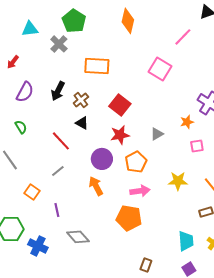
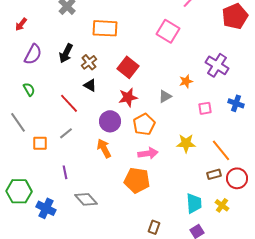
orange star: (187, 122) -> (186, 81), moved
orange square: (32, 192) -> (40, 143), moved, turned -35

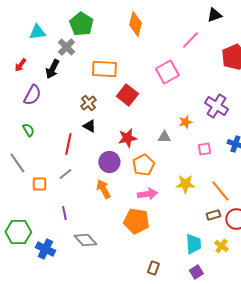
pink square: (168, 31) -> (167, 72), turned 30
black arrow: (66, 53) -> (52, 69), moved
red square: (128, 67) -> (127, 95), moved
gray triangle: (165, 96) -> (164, 137), turned 32
red line: (69, 103) -> (68, 144), turned 55

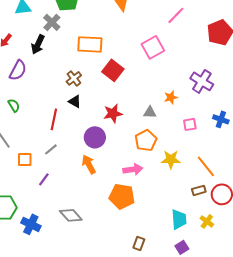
orange pentagon: (143, 165) -> (146, 140), moved
purple line: (64, 213) -> (44, 179), moved, turned 48

